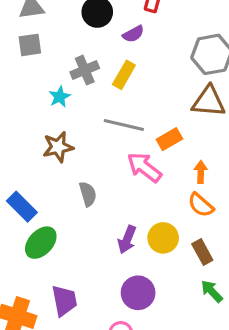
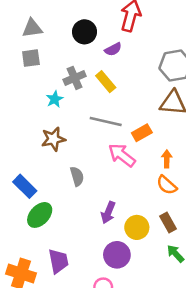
yellow rectangle: (124, 75) -> (106, 82), turned -70
yellow circle: (163, 238) -> (137, 227), moved

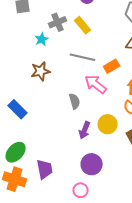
gray semicircle: (77, 176) -> (75, 101), moved
green ellipse: (40, 215) -> (16, 152), moved
yellow circle: (137, 227) -> (108, 124), moved

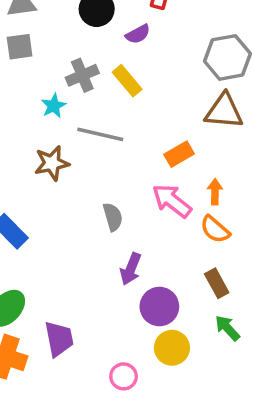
gray line: (83, 57) -> (100, 134), moved
pink arrow: (96, 84) -> (172, 201), moved
yellow circle: (108, 124) -> (172, 348), moved
purple circle: (92, 164) -> (159, 307), moved

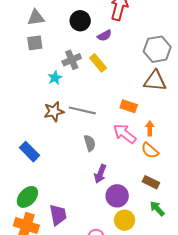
gray line: (100, 134) -> (82, 110), moved
orange rectangle: (179, 154) -> (129, 106), turned 49
brown rectangle: (217, 283) -> (151, 182), turned -35

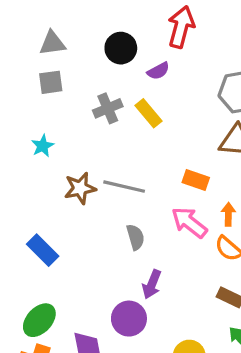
cyan star: (55, 78) -> (43, 146), moved
purple circle: (117, 196) -> (129, 319), moved

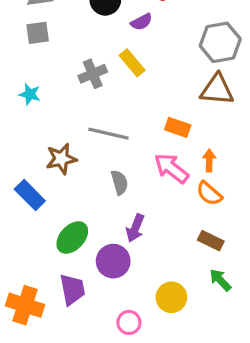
gray cross: (108, 108) -> (93, 74), moved
cyan star: (43, 146) -> (30, 94), turned -30
brown star: (80, 188) -> (61, 159), moved
green ellipse: (39, 320) -> (72, 237), moved

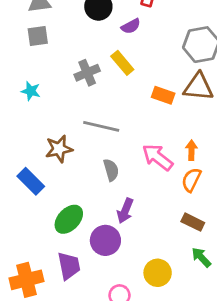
orange rectangle: (178, 127) -> (163, 95), moved
orange semicircle: (209, 193) -> (191, 180), turned 75
orange cross: (25, 305) -> (27, 280), turned -32

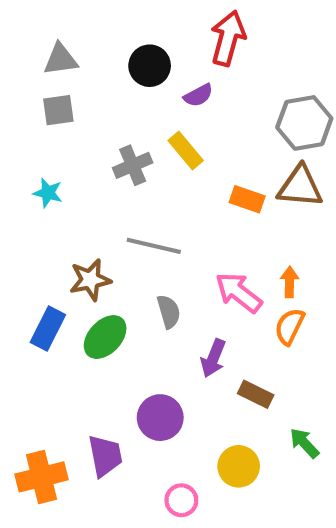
blue rectangle: (31, 181) -> (48, 329), turned 72
purple arrow: (125, 211) -> (213, 358), moved
green ellipse: (69, 219) -> (105, 337), moved
brown rectangle: (193, 222) -> (256, 394), moved

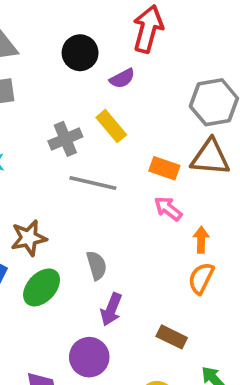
gray line: (154, 246) -> (93, 183), moved
pink arrow: (239, 293) -> (168, 209), moved, size x0.7
purple arrow: (213, 358) -> (111, 309), moved

